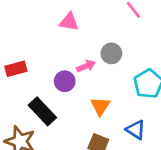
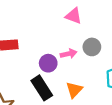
pink triangle: (69, 22) -> (74, 16), moved
black rectangle: (42, 111) -> (42, 88), moved

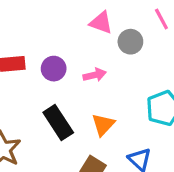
gray circle: (92, 47) -> (130, 42), moved
purple circle: (48, 63) -> (54, 69), moved

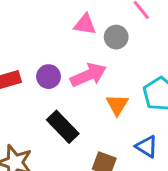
pink arrow: (95, 75) -> (88, 75), size x1.6
orange triangle: (103, 125) -> (117, 105), moved

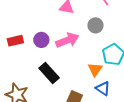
gray circle: (116, 37) -> (95, 25), moved
orange triangle: (117, 105) -> (95, 69), moved

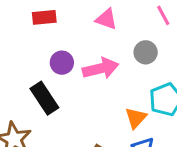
red rectangle: (15, 41) -> (44, 17), moved
black rectangle: (49, 73) -> (44, 98), moved

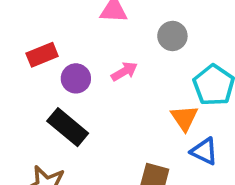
red rectangle: (44, 17) -> (42, 55), moved
pink arrow: (101, 68) -> (124, 71), size x0.6

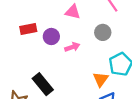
purple circle: (76, 78) -> (51, 37), moved
black rectangle: (68, 127) -> (43, 84), moved

